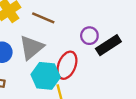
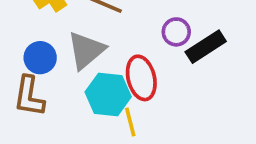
red ellipse: (67, 65) -> (141, 78), turned -36

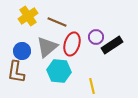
red ellipse: (141, 78) -> (72, 44), moved, turned 30
yellow line: (130, 122) -> (92, 86), moved

